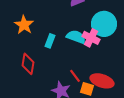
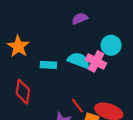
cyan circle: (104, 24) -> (111, 45), size x0.7
cyan rectangle: (50, 41) -> (48, 65), turned 72

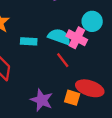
red line: (77, 106) -> (63, 60), moved

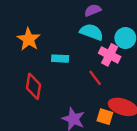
cyan semicircle: (59, 37) -> (91, 32), moved

